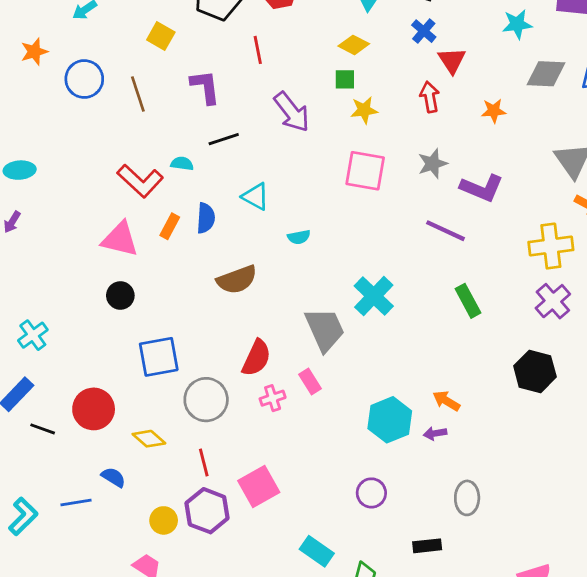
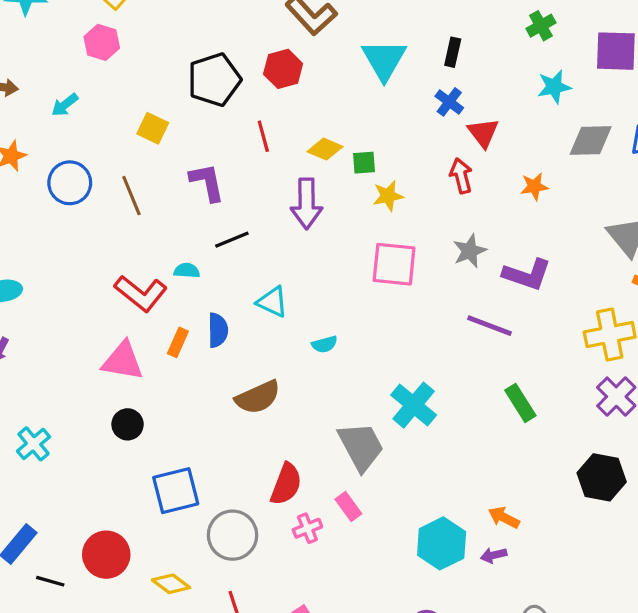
yellow diamond: (354, 45) -> (325, 149), moved
purple arrow: (292, 112) -> (307, 204), turned 42
cyan cross: (33, 335) -> (34, 444), moved

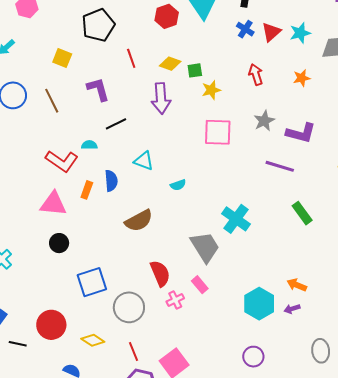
red hexagon: (283, 69) -> (167, 16), moved
cyan star: (554, 87) -> (300, 33), moved
red triangle: (483, 133) -> (271, 32), moved, turned 30
red semicircle: (286, 484) -> (160, 273), turned -40

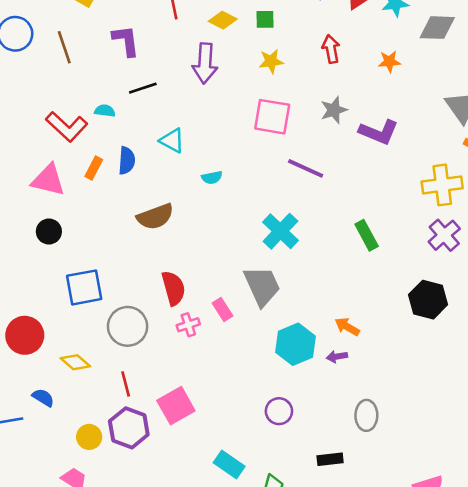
green square: (195, 70) -> (265, 19), moved
purple line: (280, 166) -> (306, 168), moved
gray trapezoid: (205, 247) -> (262, 286), moved

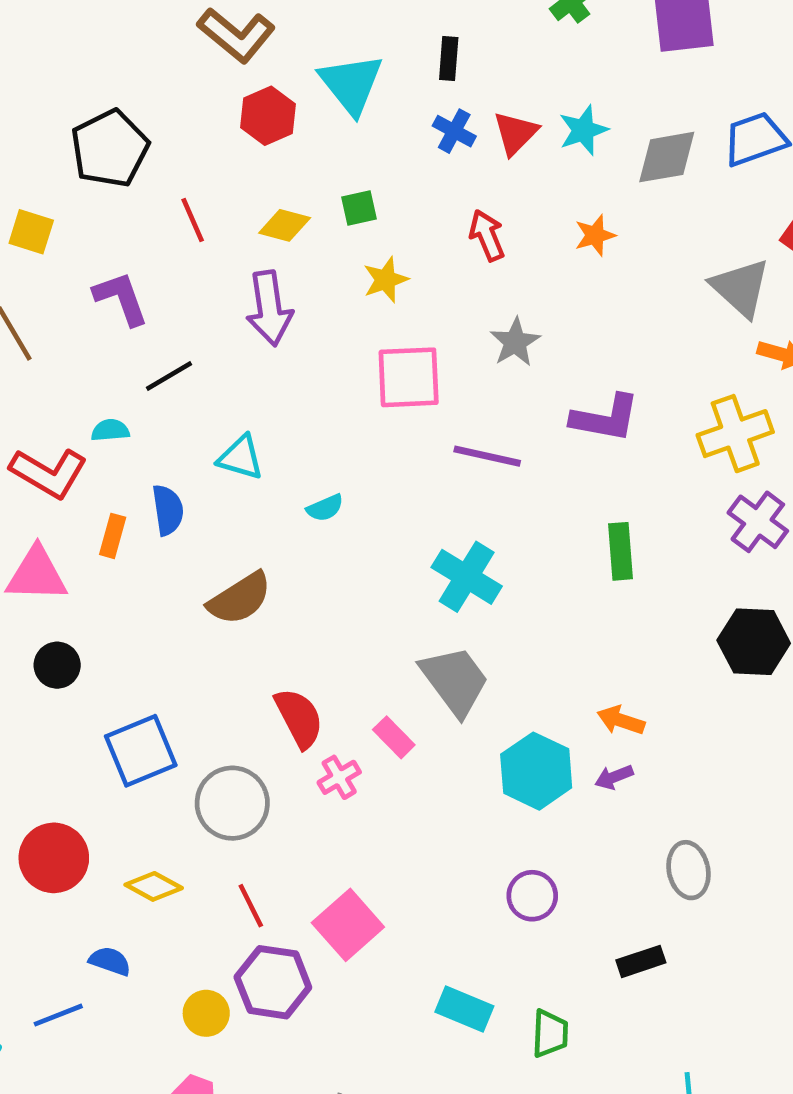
purple L-shape: (379, 132) -> (605, 418), moved
green rectangle: (367, 235) -> (621, 551), turned 36

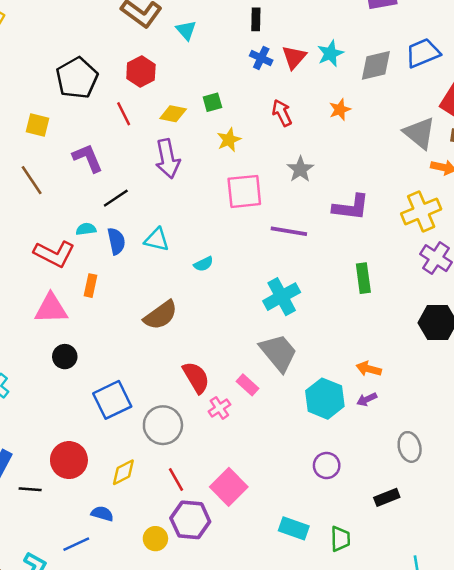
cyan triangle: (351, 84) -> (186, 30), moved, size x0.6
red hexagon: (268, 116) -> (141, 71), moved
blue semicircle: (168, 510) -> (116, 241), moved
cyan cross: (467, 577) -> (282, 297), turned 33
yellow diamond: (154, 886) -> (123, 472), turned -52

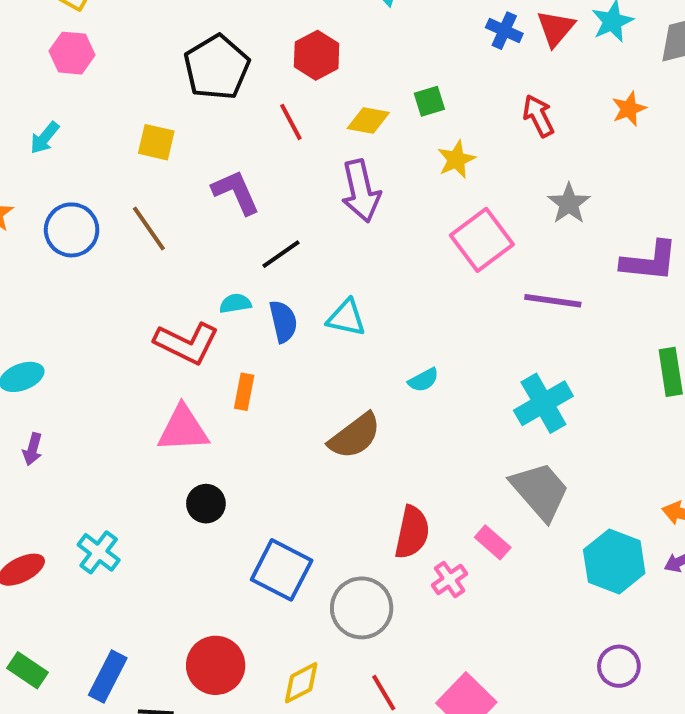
pink square: (244, 191) -> (482, 240), turned -30
cyan semicircle: (204, 264) -> (423, 380), moved
red semicircle: (196, 377) -> (412, 532), turned 44
blue square: (112, 400) -> (282, 570), turned -36

